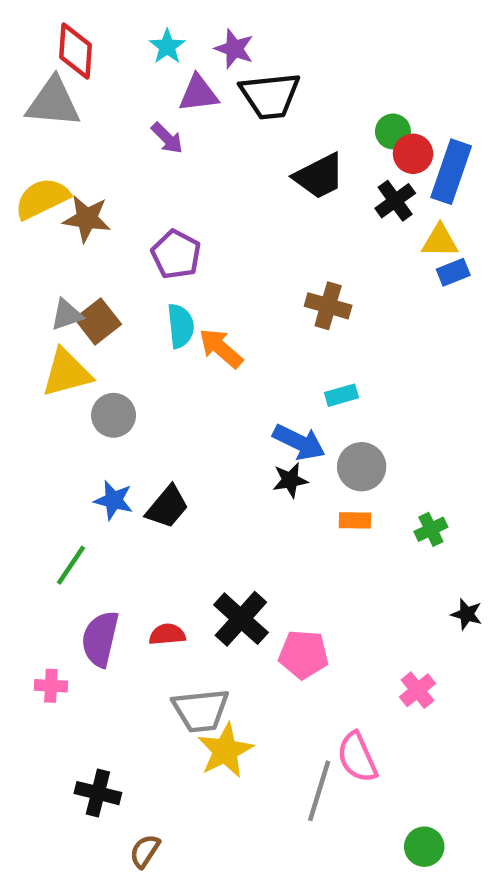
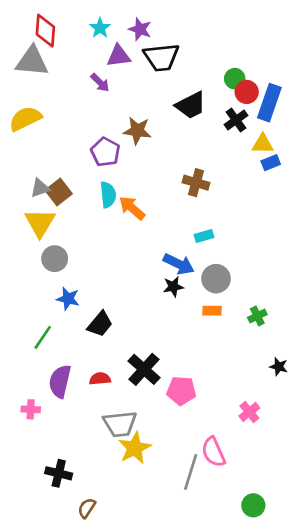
brown star: (87, 219) -> (137, 131), moved
yellow triangle: (67, 373) -> (40, 223), turned -44
gray circle: (114, 415) -> (55, 259), moved
black trapezoid: (167, 507) -> (100, 324), moved

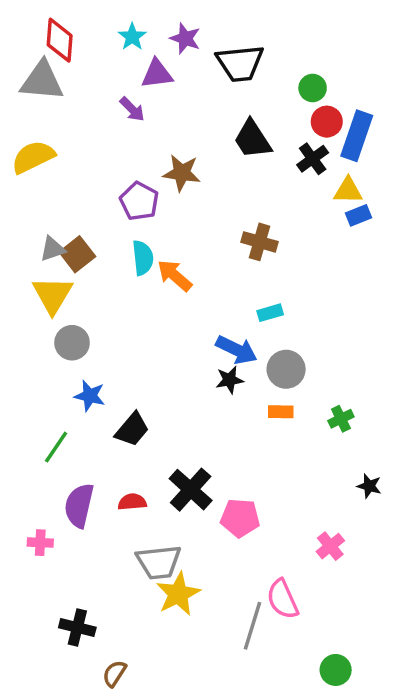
black trapezoid: (161, 57) -> (240, 63), moved
green circle: (235, 79) -> (313, 88), moved
black trapezoid: (191, 105) -> (252, 139), turned 84

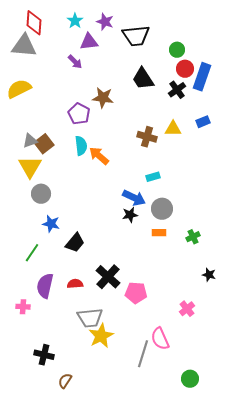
yellow triangle: (348, 191) -> (173, 129), moved

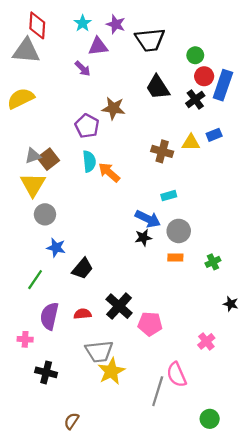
blue rectangle: (203, 122) -> (214, 135), moved
black cross: (44, 355) -> (46, 372), moved

